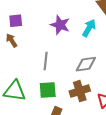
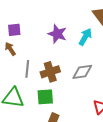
gray line: (46, 61) -> (27, 69), moved
brown cross: (80, 91) -> (50, 72), moved

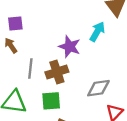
purple star: (57, 34) -> (70, 47), moved
gray diamond: (82, 72) -> (98, 88), moved

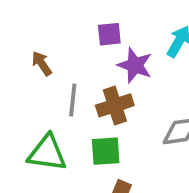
purple square: (15, 24) -> (109, 34), moved

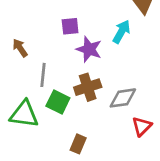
brown cross: (115, 105) -> (88, 87), moved
green square: (106, 151) -> (58, 102), moved, turned 30

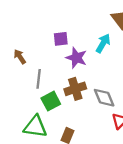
gray diamond: (123, 98) -> (104, 98), turned 75
green square: (58, 102) -> (51, 101), turned 36
green triangle: (24, 114) -> (35, 127), moved

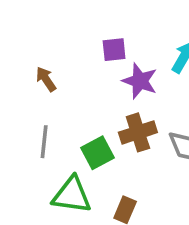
gray line: (39, 79) -> (44, 142), moved

